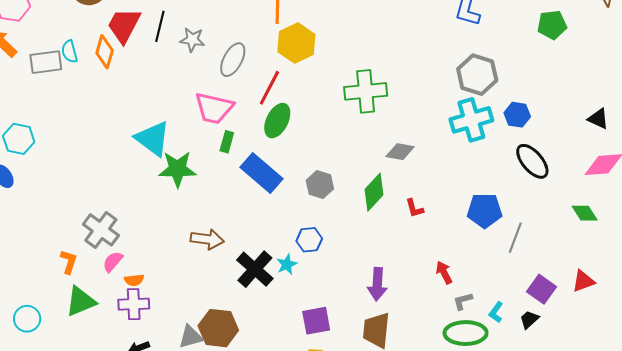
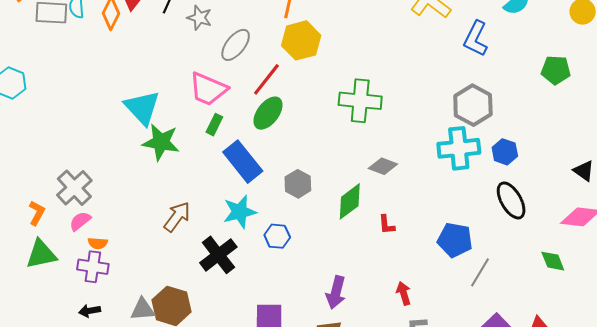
brown arrow: (207, 239) -> (177, 217), turned -72
cyan star: (287, 264) -> (240, 212), moved, size x1.6

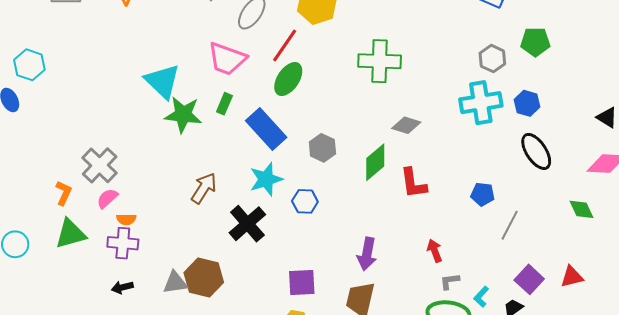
green pentagon: (556, 70) -> (535, 42), moved
gray hexagon: (473, 105) -> (492, 59), size x0.7
green rectangle: (214, 125) -> (224, 104), moved
red L-shape: (387, 225) -> (413, 183), size x1.6
blue pentagon: (455, 240) -> (483, 194), size x0.7

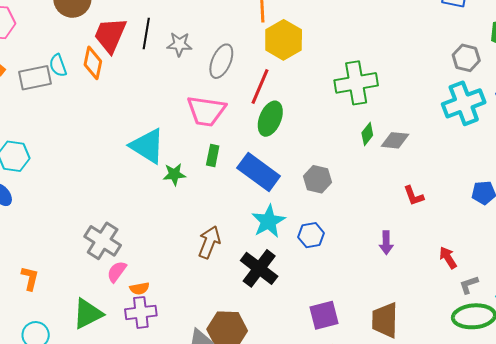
green star: (183, 115) -> (174, 174), size x0.6
green diamond: (375, 162) -> (367, 134), moved, size x0.6
red L-shape: (413, 183) -> (414, 196), size x0.7
orange L-shape: (64, 193) -> (30, 278), moved
purple arrow: (367, 254) -> (386, 243), moved, size x0.7

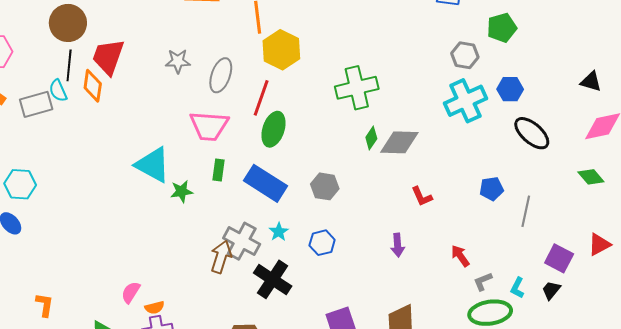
black line: (146, 33) -> (69, 65), moved
gray diamond: (395, 140) -> (399, 142), size x1.4
cyan star: (268, 221) -> (279, 232), size x0.6
gray cross: (103, 241) -> (242, 241), moved

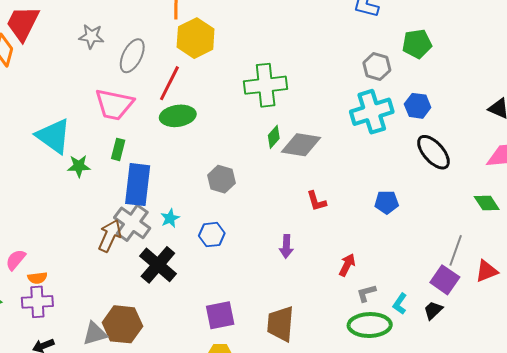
green ellipse: (274, 129) -> (178, 116), turned 56
blue rectangle: (265, 183) -> (138, 185), moved, turned 57
gray line: (526, 211) -> (456, 250), moved
red arrow: (460, 256) -> (347, 265), turned 55

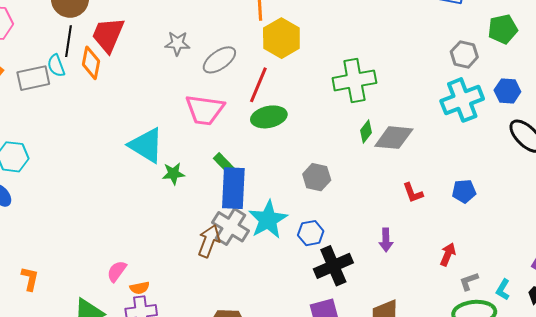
gray ellipse: (132, 56) -> (219, 60), turned 32
green rectangle: (118, 149) -> (224, 163), moved, turned -55
blue pentagon: (387, 202) -> (464, 191), moved
cyan star: (170, 218) -> (268, 220), size x2.0
black cross: (158, 265) -> (333, 266), moved, turned 30

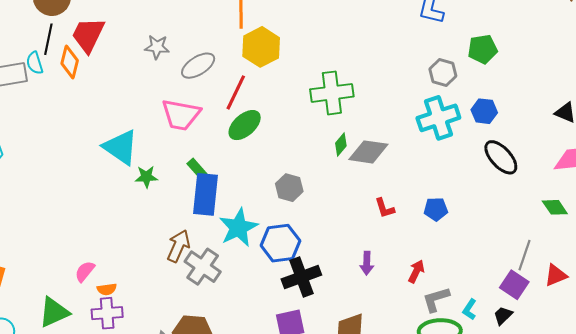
green ellipse: (269, 117) -> (245, 125), turned -32
gray cross: (231, 227) -> (203, 267), moved
blue hexagon: (311, 233) -> (280, 243), size x1.5
purple arrow: (386, 240) -> (367, 263), moved
gray L-shape: (469, 281) -> (436, 299), size x1.4

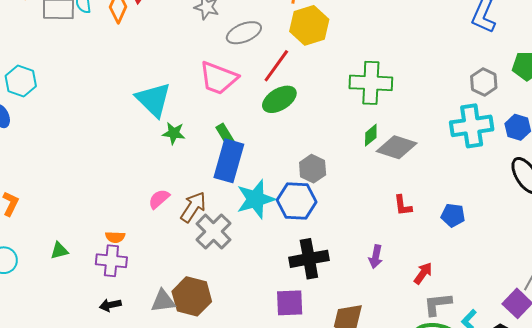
blue hexagon: (280, 243) -> (297, 201), moved
pink semicircle: (85, 271) -> (159, 199), moved
green triangle: (54, 312) -> (59, 251), size x0.6

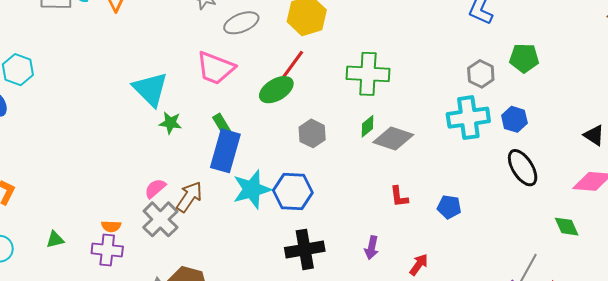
red line: (276, 66) -> (291, 66), moved
gray hexagon: (313, 169) -> (312, 133), moved
gray cross: (214, 232) -> (160, 219), moved

